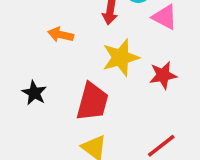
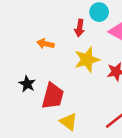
red trapezoid: (92, 102) -> (53, 96), moved

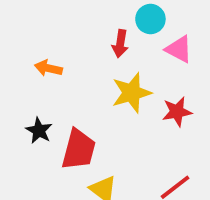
orange arrow: (45, 44) -> (48, 68), moved

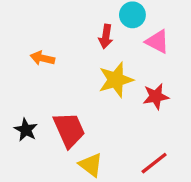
black star: (39, 131) -> (26, 130), moved
red trapezoid: (79, 149) -> (69, 130), turned -39

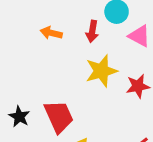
orange arrow: (42, 58) -> (51, 33), moved

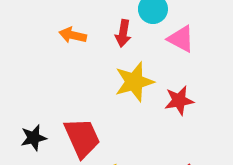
black star: (19, 117) -> (34, 138), turned 30

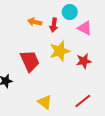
orange arrow: (73, 35) -> (35, 22), moved
red trapezoid: (82, 138) -> (30, 61), moved

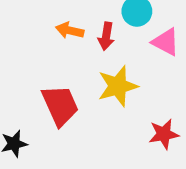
red star: (84, 61) -> (164, 134), moved

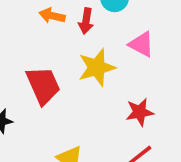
pink triangle: (166, 42) -> (141, 44), moved

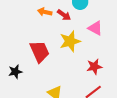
red arrow: (86, 21) -> (64, 15), turned -64

